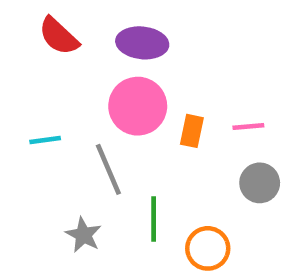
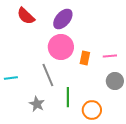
purple ellipse: (142, 43) -> (63, 19), turned -55
cyan line: (45, 140) -> (11, 78), moved

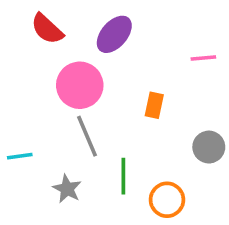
pink circle: (61, 47) -> (80, 85), moved
pink line: (110, 56) -> (203, 58), moved
cyan line: (11, 78) -> (20, 156), moved

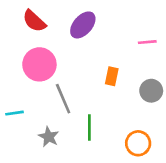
pink circle: (80, 85) -> (39, 64), moved
gray circle: (209, 147) -> (151, 91), moved
orange circle: (167, 200) -> (138, 143), moved

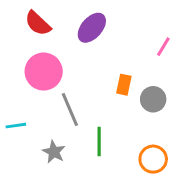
pink line: (147, 42) -> (163, 47), turned -54
gray circle: (151, 91) -> (153, 99), moved

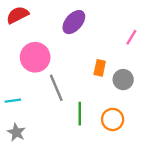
red semicircle: (38, 23) -> (18, 15), moved, turned 110
gray star: (54, 152) -> (16, 132), moved
orange circle: (153, 159) -> (113, 119), moved

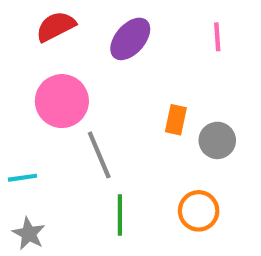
red semicircle: (18, 15) -> (56, 26), moved
pink line: (131, 37) -> (217, 37), moved, turned -35
green line: (80, 114) -> (120, 215), moved

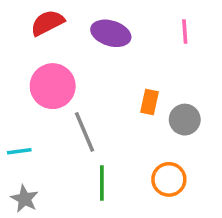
purple ellipse: (130, 39) -> (111, 33), turned 66

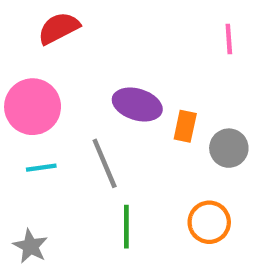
purple ellipse: (111, 33) -> (137, 104), moved
pink circle: (53, 86) -> (33, 107), moved
cyan line: (19, 151) -> (41, 168), moved

